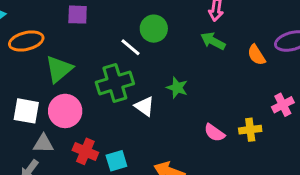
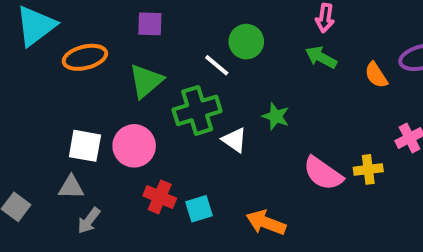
green triangle: (59, 69) -> (146, 81), moved
pink semicircle: (214, 133) -> (323, 173), size x1.5
gray triangle: (43, 144) -> (71, 187), moved

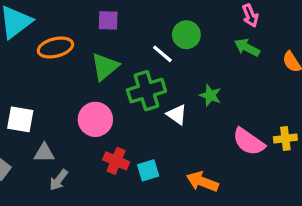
pink arrow: (325, 18) -> (250, 16), turned -30
white square: (85, 146) -> (20, 119), moved

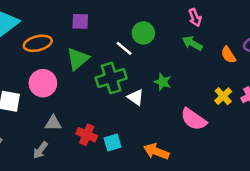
pink circle: (95, 119) -> (43, 83), moved
yellow cross: (285, 139) -> (223, 96), moved, turned -36
gray triangle: (44, 153) -> (53, 123), moved

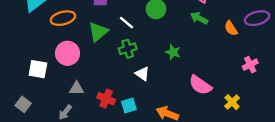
white line: (124, 48) -> (127, 23), moved
green cross: (111, 78) -> (128, 49), size x0.7
yellow cross: (223, 96) -> (232, 102), moved
white triangle: (136, 97) -> (142, 74), moved

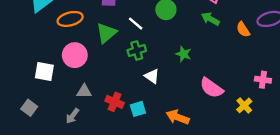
pink cross: (250, 65) -> (263, 80), moved, turned 35

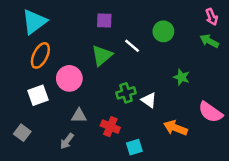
orange ellipse: (70, 19) -> (40, 55), moved, turned -50
green cross: (137, 50) -> (126, 93), moved
white square: (44, 72) -> (38, 95), turned -30
cyan square: (138, 109) -> (134, 147), moved
orange arrow: (178, 117) -> (175, 128), moved

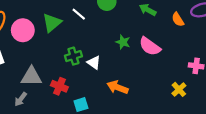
pink circle: (69, 78) -> (23, 30), moved
pink semicircle: (210, 112) -> (150, 46), moved
gray triangle: (79, 116) -> (31, 77), size x1.5

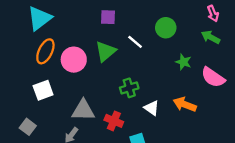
green star: (123, 42) -> (183, 62), moved
white triangle: (94, 63) -> (152, 108), moved
orange arrow: (118, 87) -> (185, 104), moved

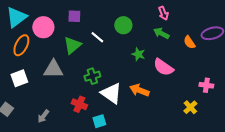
pink circle: (74, 60) -> (43, 27), moved
white triangle: (152, 108) -> (111, 93), size x1.6
gray triangle: (83, 110) -> (53, 69), moved

